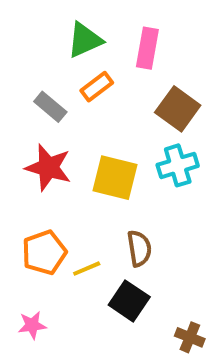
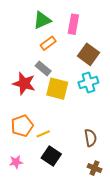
gray rectangle: (50, 107) -> (43, 68), moved
brown semicircle: (139, 248) -> (90, 138), moved
black square: (129, 301) -> (51, 156), moved

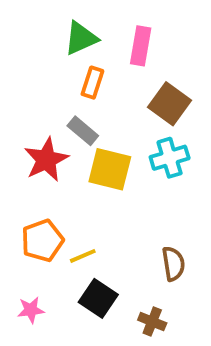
orange rectangle: (48, 43) -> (92, 83), turned -35
red star: (24, 84) -> (46, 160), turned 30
brown cross: (94, 168) -> (152, 322), moved

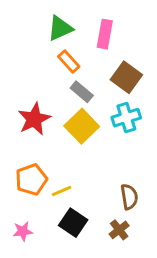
orange rectangle: (92, 83) -> (69, 61), turned -60
gray rectangle: (83, 131) -> (82, 92), moved
yellow square: (110, 169) -> (82, 126), turned 32
brown cross: (152, 322) -> (119, 230), moved, turned 30

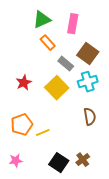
gray rectangle: (82, 92) -> (66, 64), moved
red star: (34, 119) -> (24, 83), size x0.7
brown semicircle: (129, 197) -> (90, 117), moved
black square: (73, 223) -> (59, 163), moved

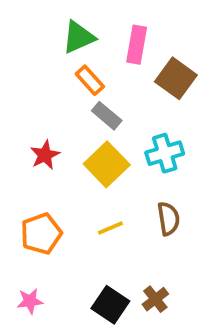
brown square: (88, 54) -> (176, 78), moved
gray rectangle: (66, 64) -> (107, 116), moved
yellow line: (43, 133) -> (110, 228), moved

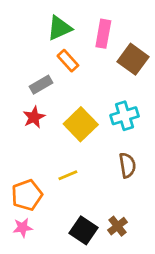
gray rectangle: (107, 116) -> (41, 85), moved, turned -70
yellow line: (110, 228) -> (68, 175), moved
orange pentagon: (41, 234) -> (27, 195), moved

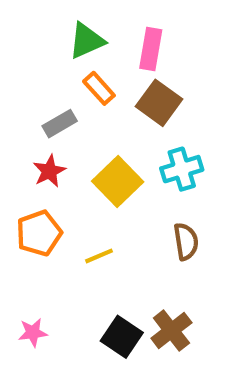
brown square: (133, 59) -> (159, 103), moved
orange pentagon: (27, 195) -> (39, 233), moved
brown cross: (117, 226) -> (171, 330), size x1.4

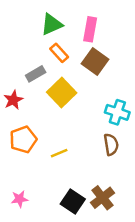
cyan cross: (182, 169) -> (117, 112), moved, turned 35
red star: (49, 171) -> (13, 100), moved
yellow square: (118, 181) -> (62, 93), moved

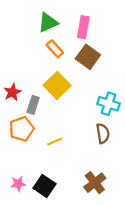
gray rectangle: (36, 74) -> (33, 105), moved, turned -42
black square: (73, 201) -> (44, 186), moved

